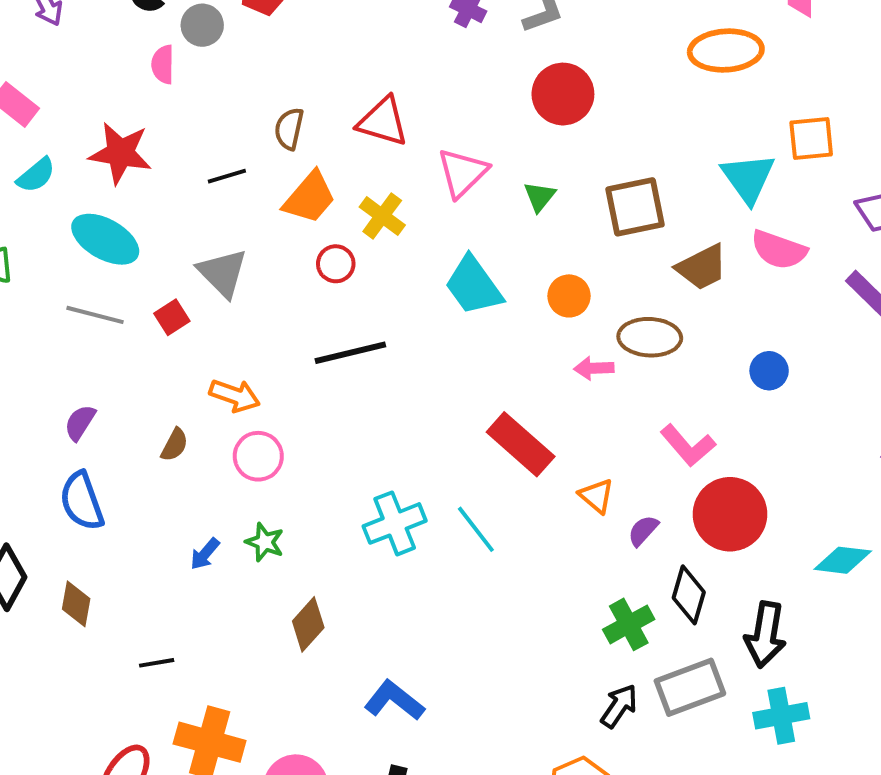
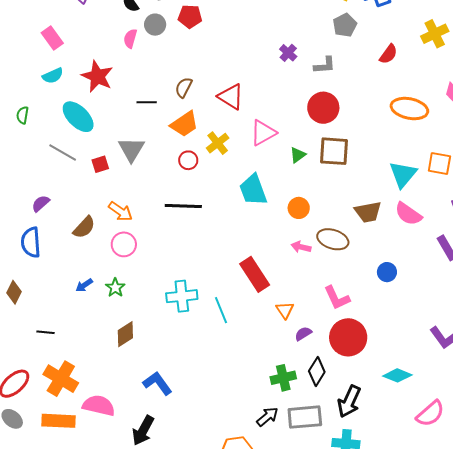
brown square: (635, 207) -> (334, 151), moved
brown semicircle: (175, 445) -> (84, 227), size x1.4

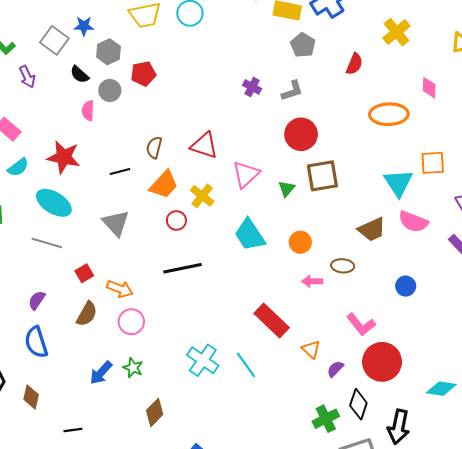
red square: (100, 164) -> (84, 273), moved
brown ellipse: (333, 239) -> (343, 266), size x0.7
blue arrow: (84, 285) -> (101, 373), size x1.4
cyan cross: (182, 296) -> (203, 360), turned -36

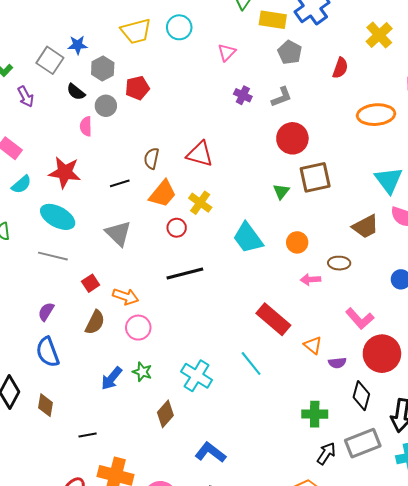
pink triangle: (246, 174) -> (227, 52), moved, size x0.7
cyan cross: (203, 360) -> (197, 376), moved
purple semicircle: (335, 369) -> (337, 363), turned -138
green cross: (326, 419) -> (315, 414), moved, turned 30

